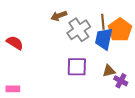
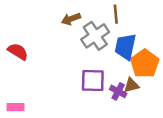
brown line: (103, 22) -> (116, 14), moved
orange pentagon: (120, 30) -> (145, 64), moved
purple cross: (121, 81) -> (118, 91), moved

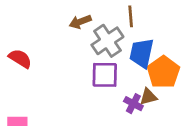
purple square: (93, 80) -> (105, 75), moved

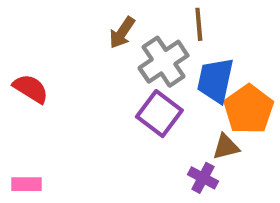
brown arrow: (80, 22) -> (122, 33), turned -35
purple square: (105, 75) -> (159, 114), turned 36
purple cross: (133, 104) -> (203, 178), moved

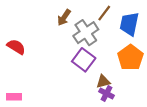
brown line: (199, 24) -> (104, 13), turned 42
blue trapezoid: (215, 80) -> (129, 24), moved
brown triangle: (226, 147) -> (103, 82), moved

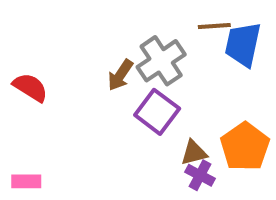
brown line: (104, 13) -> (214, 26), moved, turned 49
brown arrow: (64, 17) -> (120, 75), moved
orange pentagon: (130, 58) -> (245, 147), moved

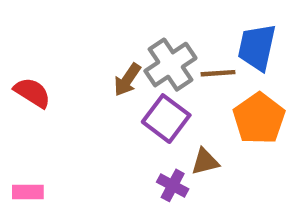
brown line: (214, 26) -> (218, 73), moved
orange pentagon: (245, 147) -> (259, 119), moved
purple cross: (200, 175) -> (173, 185), moved

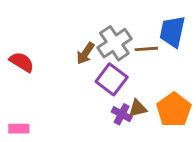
orange pentagon: (259, 119) -> (174, 110), moved
purple cross: (173, 185) -> (122, 114), moved

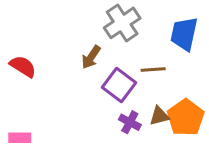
gray cross: (114, 43) -> (122, 23), moved
brown line: (146, 49) -> (153, 69), moved
brown triangle: (138, 108) -> (159, 116), moved

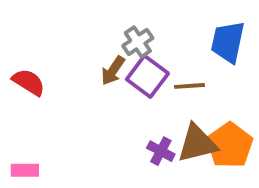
gray cross: (122, 23) -> (138, 42), moved, size x0.7
purple square: (119, 85) -> (147, 76), moved
brown triangle: (159, 116) -> (197, 143), size x1.6

